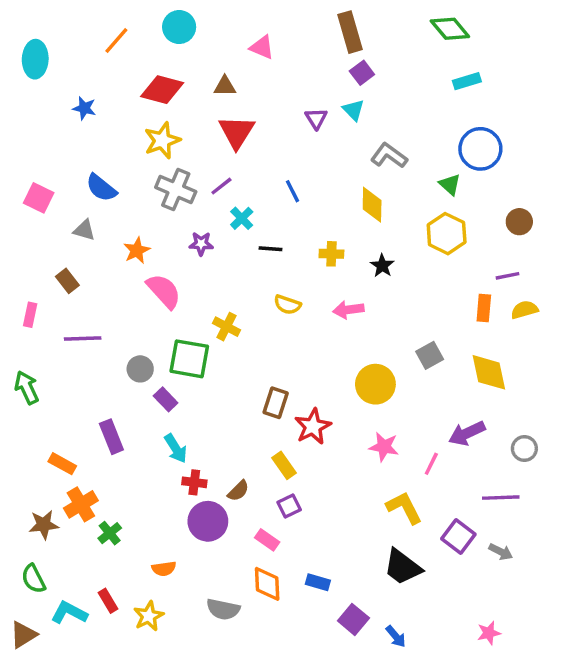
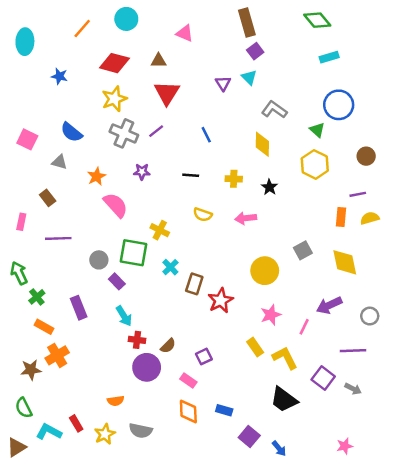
cyan cross: (242, 218) -> (170, 267), moved
pink star: (384, 447) -> (271, 315), turned -30
yellow rectangle: (284, 465) -> (255, 347), moved
green cross: (110, 533) -> (37, 297), moved
gray semicircle: (223, 609) -> (141, 431), moved

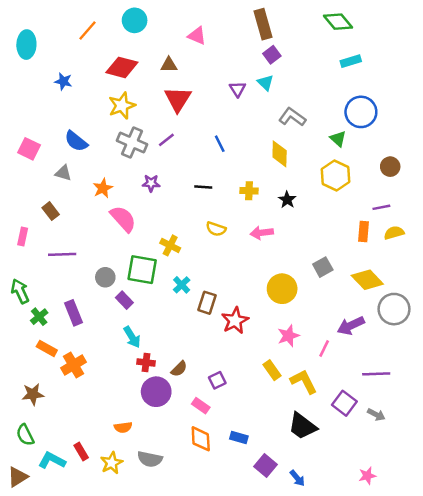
yellow diamond: (345, 262) -> (367, 280), turned -32
purple rectangle: (79, 308) -> (74, 313), moved
gray circle: (370, 316) -> (394, 309), moved, size x1.6
orange cross: (57, 355) -> (74, 365), moved

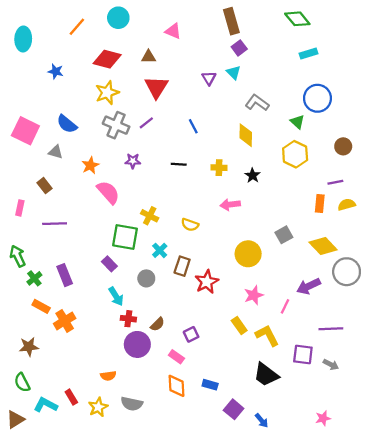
pink square: (29, 149) -> (25, 131), size x1.4
yellow semicircle: (216, 229) -> (190, 225), moved
gray circle: (105, 277) -> (146, 278), moved
purple square: (344, 403) -> (303, 355), turned -30

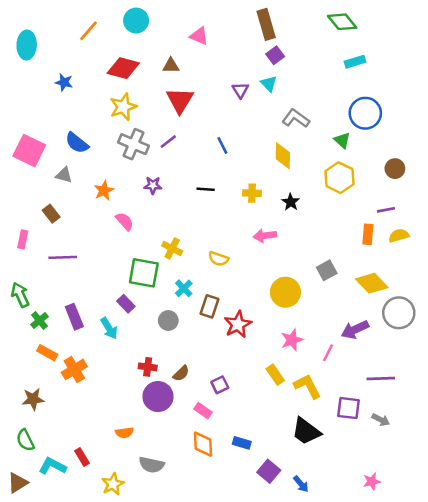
pink semicircle: (108, 192) -> (125, 221), size x0.7
cyan arrow: (116, 296) -> (109, 328), moved
yellow star: (98, 407) -> (113, 484), moved

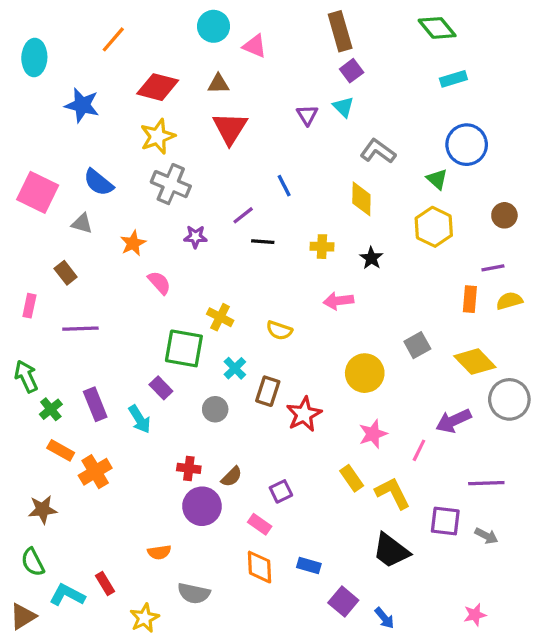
cyan circle: (136, 21) -> (214, 26), moved
blue star: (64, 82) -> (82, 105), size x1.5
purple line: (168, 142) -> (243, 215), moved

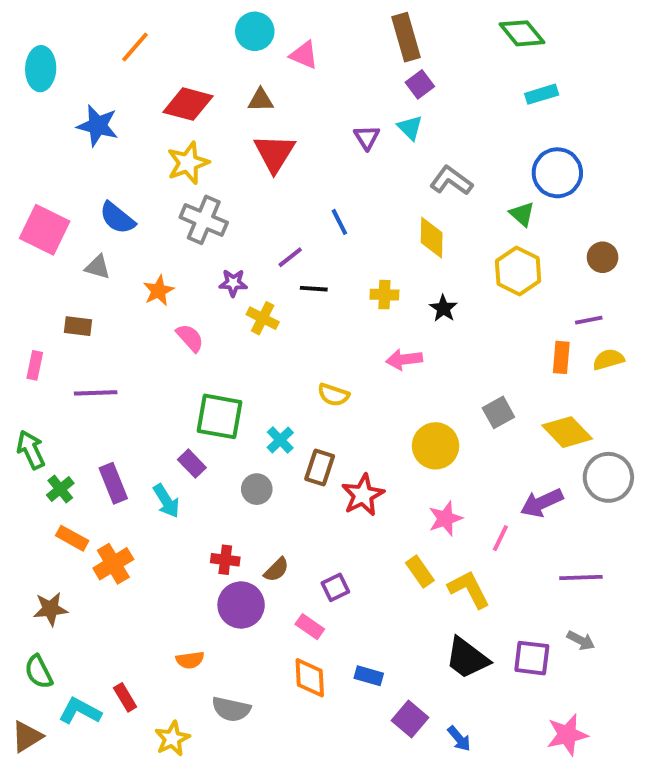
brown rectangle: (66, 273) -> (78, 326), turned -45
yellow cross: (220, 317) -> (263, 318), moved
purple square: (445, 521) -> (532, 658), moved
pink star: (475, 615) -> (567, 735), size x1.5

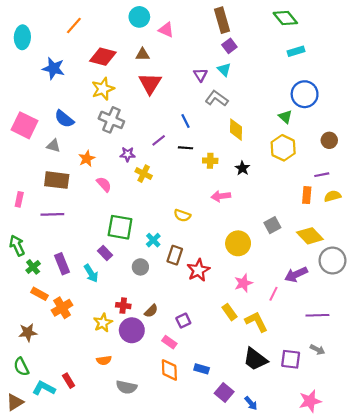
gray L-shape: (451, 181) -> (217, 98), moved
black line: (314, 289) -> (185, 148), moved
brown rectangle: (78, 326) -> (57, 180), moved, size x1.6
yellow star: (172, 739) -> (103, 323), moved

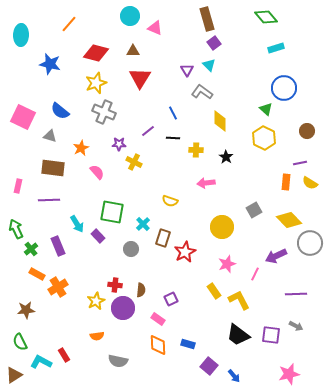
yellow semicircle: (332, 196) -> (310, 183), turned -133
cyan arrow: (91, 273) -> (77, 224), moved
brown semicircle: (151, 311) -> (141, 290), turned -40

